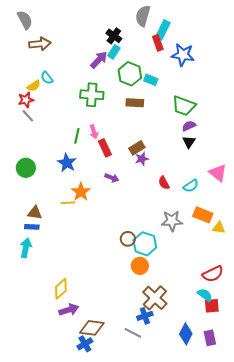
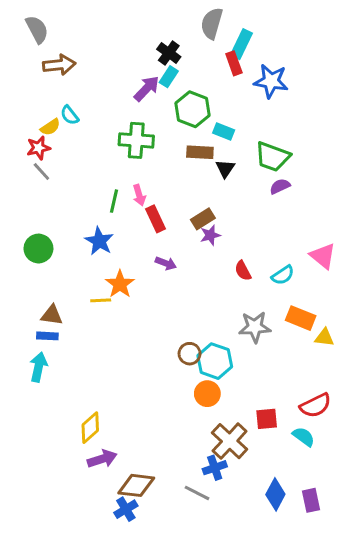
cyan rectangle: (151, 80) -> (224, 132), moved
black triangle: (189, 142) -> (225, 169), moved
red square: (212, 306) -> (267, 419), moved

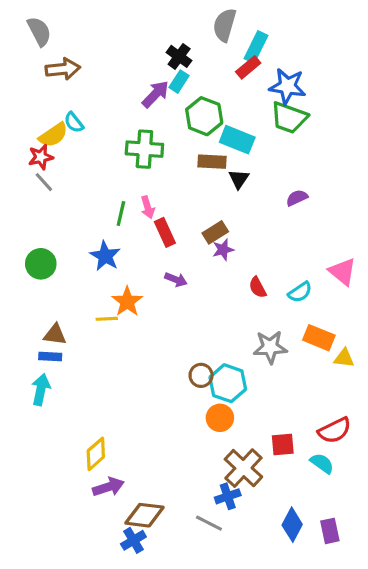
red rectangle: (234, 63) -> (248, 67), turned 70
yellow semicircle: (50, 127) -> (53, 135), size x1.4
cyan rectangle: (224, 132) -> (237, 140), size x1.5
green trapezoid: (272, 157) -> (289, 118), moved

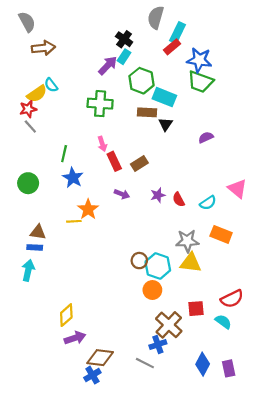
green line: (121, 214) -> (64, 154), moved
brown rectangle: (215, 232) -> (139, 164), moved
purple star: (223, 250) -> (158, 195), moved
yellow triangle: (344, 358) -> (191, 263), moved, size x1.5

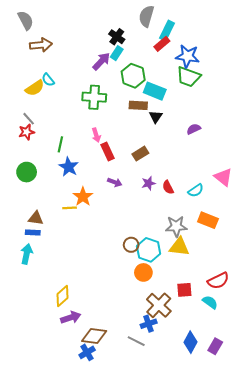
red star: (28, 109) -> (27, 132), moved
brown rectangle: (139, 164) -> (140, 154), moved
purple rectangle: (229, 368) -> (215, 346), turned 42

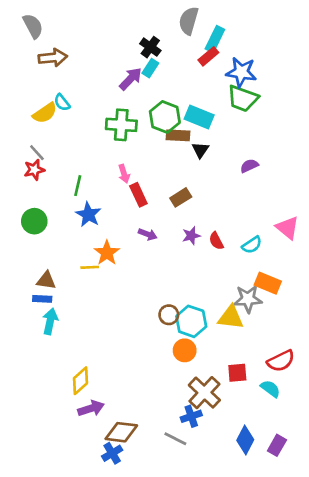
green hexagon: (133, 76) -> (165, 117), moved
gray star: (176, 226) -> (248, 299), moved
cyan arrow: (27, 254) -> (50, 321), moved

